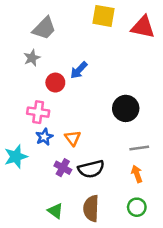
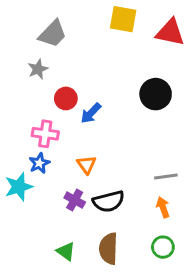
blue arrow: (79, 70) -> (91, 113), moved
black circle: (126, 108) -> (156, 94), moved
blue star: (44, 137) -> (39, 163), moved

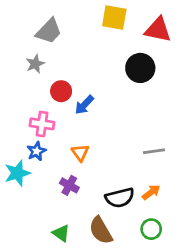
black circle: (156, 94) -> (140, 68), moved
gray line: (166, 176) -> (154, 151), moved
black semicircle: (109, 201) -> (120, 198), moved
orange arrow: (163, 207) -> (151, 192), turned 72
brown semicircle: (109, 249) -> (101, 230), turned -32

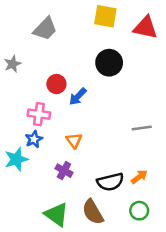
gray star: (35, 64) -> (13, 64), moved
black circle: (140, 68) -> (109, 63), moved
gray line: (154, 151) -> (142, 128), moved
green triangle: (61, 233) -> (56, 214), size x1.5

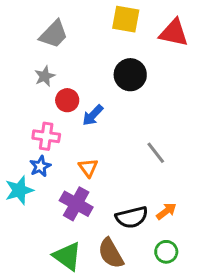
gray star: (13, 64) -> (45, 76), moved
gray line: (142, 128) -> (156, 153), moved, turned 60
purple cross: (64, 171) -> (76, 204), size x1.5

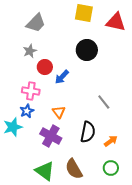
black semicircle: (132, 217) -> (88, 132), moved, turned -65

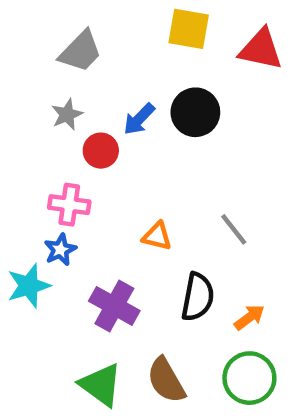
blue arrow: (62, 77) -> (139, 119), moved
orange triangle: (59, 112) -> (157, 236), moved, turned -40
green circle: (111, 168) -> (249, 378), size x1.5

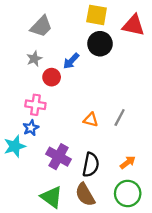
black circle: (195, 112) -> (100, 44), moved
gray line: (234, 229) -> (120, 117), turned 66
orange triangle: (157, 236) -> (91, 120), moved
black semicircle: (198, 297) -> (91, 165), moved

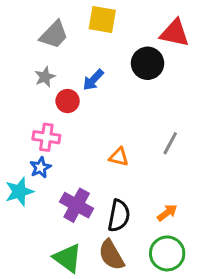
yellow square: (97, 15) -> (102, 20), moved
black circle: (100, 44) -> (148, 63), moved
gray line: (120, 117) -> (170, 143), moved

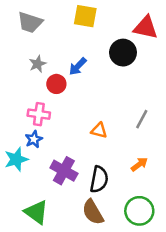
gray trapezoid: (54, 35) -> (30, 22), moved, turned 64
orange arrow: (167, 213) -> (139, 164), moved
green triangle: (68, 258) -> (36, 212), moved

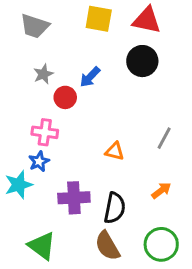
red triangle: (146, 27) -> (147, 20), moved
purple cross: (64, 171) -> (74, 198), turned -32

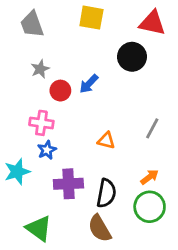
red triangle: (147, 20) -> (152, 23), moved
gray trapezoid: (35, 26) -> (32, 24), turned 52
blue arrow: (90, 77) -> (89, 84), moved
blue star: (39, 161) -> (47, 150), moved
green circle: (161, 244) -> (150, 207), moved

